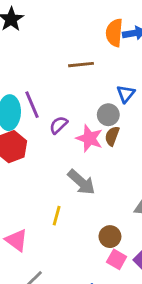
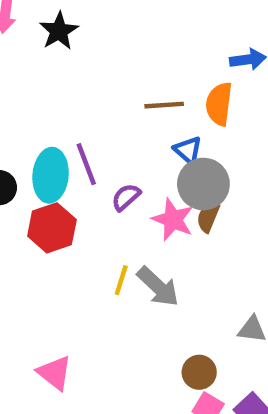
orange semicircle: (114, 33) -> (219, 104), moved
blue triangle: (126, 94) -> (188, 150), moved, turned -30
gray circle: (108, 115) -> (203, 184), size x1.5
yellow line: (57, 216) -> (121, 280), moved

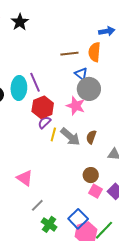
purple semicircle: (126, 197) -> (44, 122), moved
brown semicircle: (208, 217) -> (91, 137), moved
red hexagon: (52, 228) -> (43, 107), moved

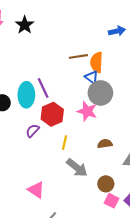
orange semicircle: (94, 52) -> (97, 62), moved
purple semicircle: (44, 122) -> (33, 131), moved
gray arrow: (70, 137) -> (77, 168), moved
brown semicircle: (91, 137) -> (105, 144), turned 64

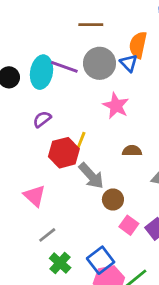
brown line: (78, 56) -> (91, 25), moved
purple line: (43, 88) -> (64, 67), turned -54
gray circle: (100, 93) -> (100, 63), moved
red hexagon: (52, 114) -> (64, 153), moved
brown circle: (106, 184) -> (113, 200), moved

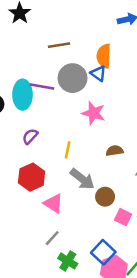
red hexagon: (64, 153) -> (32, 177), moved
pink triangle: (34, 196) -> (53, 203), moved

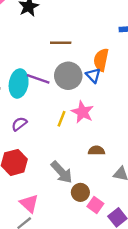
yellow line: (68, 150) -> (61, 119), moved
pink triangle: (53, 203) -> (29, 204), moved
pink square: (123, 217) -> (95, 205), moved

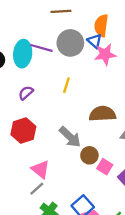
pink star: (83, 112) -> (105, 54), moved, turned -30
brown semicircle: (96, 151) -> (102, 114), size x1.6

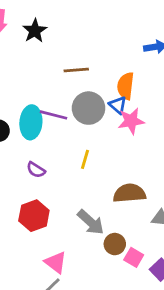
purple semicircle: (26, 93) -> (36, 170), turned -105

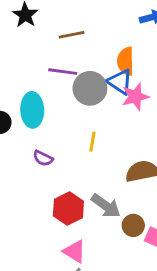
brown line: (76, 70) -> (72, 35), moved
blue triangle: (118, 105) -> (120, 82), size x1.4
purple line: (53, 115) -> (63, 72), moved
red hexagon: (34, 216) -> (68, 208), moved

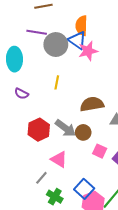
brown circle: (133, 225) -> (83, 132), moved
pink triangle: (74, 251) -> (59, 159), moved

